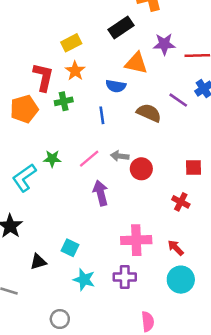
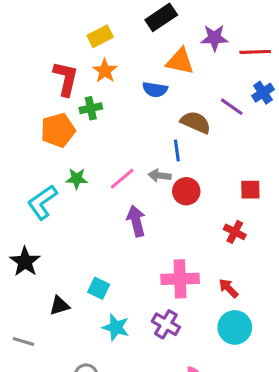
orange pentagon: (24, 109) -> (58, 130), moved
blue line: (102, 115) -> (177, 151), moved
purple cross: (125, 277) -> (166, 324), turned 30

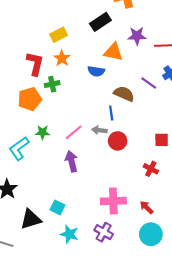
purple arrow: (136, 221) -> (71, 161), moved
black triangle: (59, 305) -> (31, 219), size x1.5

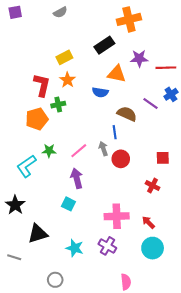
gray arrow: (99, 130) -> (103, 149), turned 64
cyan square: (58, 207) -> (68, 204), moved

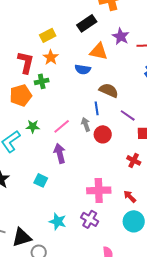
purple star: (139, 58) -> (121, 36), turned 30
purple line: (150, 104) -> (128, 115), moved
cyan square: (68, 204) -> (41, 180), moved
black triangle: (38, 234) -> (22, 237), moved

